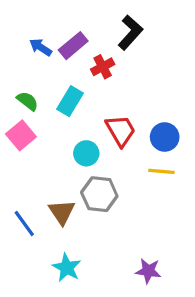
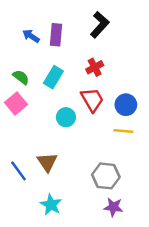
purple rectangle: (73, 46) -> (56, 35), turned -45
red cross: (103, 67) -> (95, 67), moved
gray hexagon: (99, 194) -> (106, 176), moved

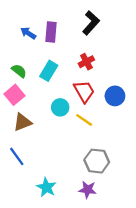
yellow line: (123, 131) -> (84, 120), moved, turned 30
brown triangle: (47, 162) -> (22, 122), moved, turned 42
purple star: (113, 207) -> (88, 190), moved

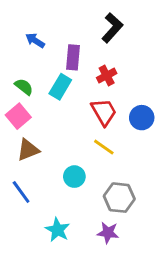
purple rectangle: (51, 32) -> (73, 57), moved
cyan circle: (60, 107) -> (74, 177), moved

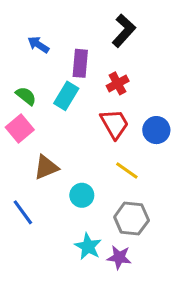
yellow line: (104, 147) -> (127, 170), moved
brown triangle: (28, 150) -> (46, 167), moved
cyan star: (58, 230) -> (88, 247), moved

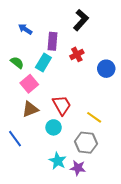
red trapezoid: (114, 124) -> (62, 105), moved
pink square: (20, 129) -> (29, 84), moved
blue circle: (156, 130) -> (106, 69), moved
yellow line: (127, 170) -> (94, 117), moved

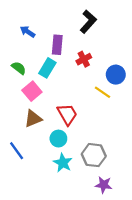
yellow line: (94, 117) -> (103, 92), moved
cyan star: (58, 161) -> (63, 163), moved
purple star: (78, 168) -> (104, 185), moved

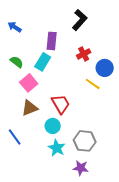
blue arrow: (28, 32) -> (15, 27), moved
red cross: (84, 59) -> (84, 54), moved
purple star: (104, 185) -> (81, 168), moved

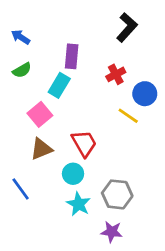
black L-shape: (80, 20) -> (127, 27), moved
green semicircle: (17, 62) -> (22, 70), moved, turned 112

